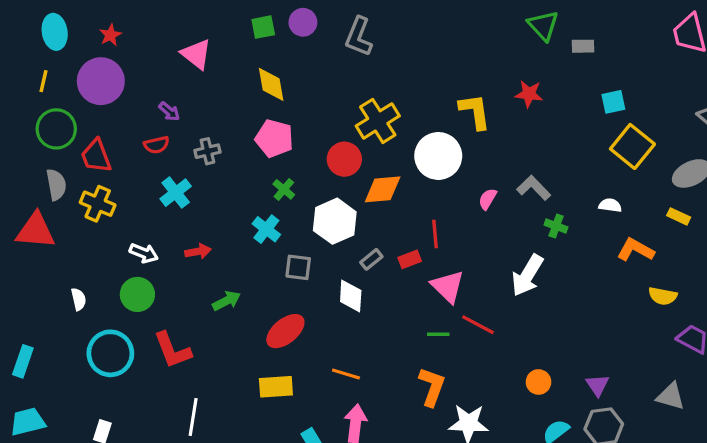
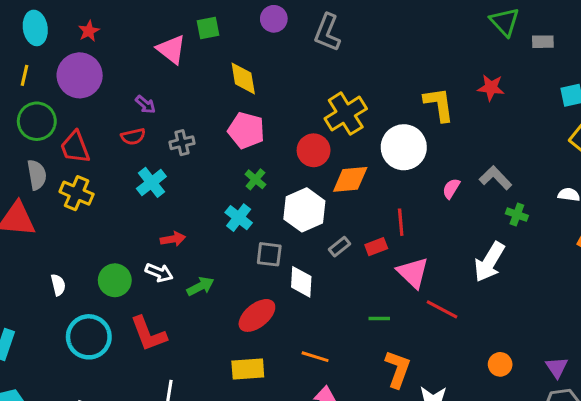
green square: (263, 27) -> (208, 28), moved
white arrow: (144, 253) -> (159, 273), moved
white diamond: (351, 296) -> (301, 282), moved
green line: (438, 334) -> (379, 319), moved

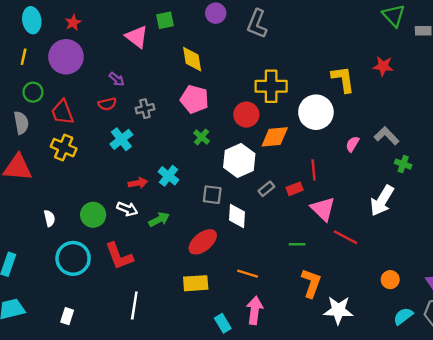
yellow cross: (346, 114) -> (271, 86), turned 32
green circle: (37, 121) -> (33, 92), size x0.7
gray semicircle: (37, 175) -> (21, 123), moved
cyan cross: (239, 218) -> (169, 176), moved

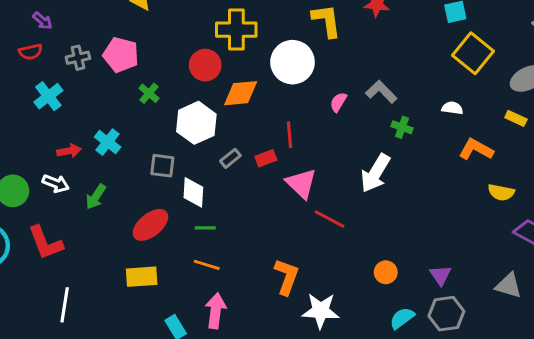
pink pentagon: (194, 99) -> (121, 55), moved
green arrow: (159, 219) -> (96, 197), turned 150
green line: (297, 244) -> (205, 228), moved

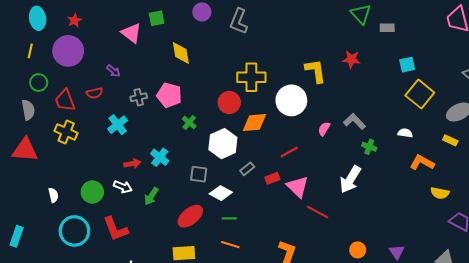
red semicircle: (31, 52) -> (94, 93), moved
red line: (290, 135) -> (289, 152), turned 66
red rectangle: (266, 158) -> (272, 178), moved
white diamond: (193, 192) -> (221, 193), turned -65

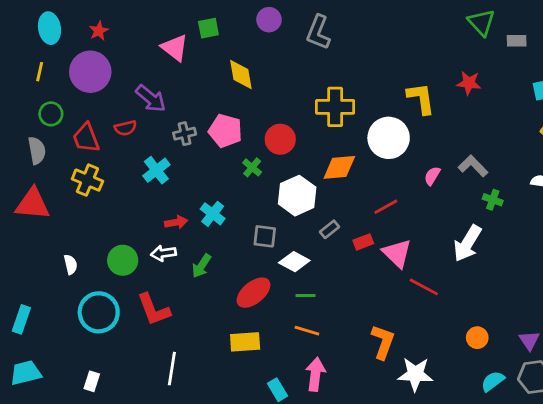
purple arrow: (113, 71) -> (151, 98), size x1.6
red circle: (229, 103) -> (280, 139), moved
white arrow: (123, 187) -> (163, 253), turned 150

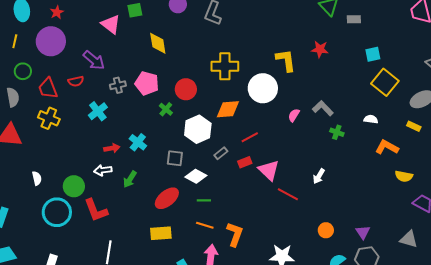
red line: (386, 207) -> (250, 137), moved
white arrow: (467, 243) -> (319, 176), moved, size x0.6
green circle: (123, 260) -> (74, 186), moved
orange L-shape: (383, 342) -> (235, 234), moved

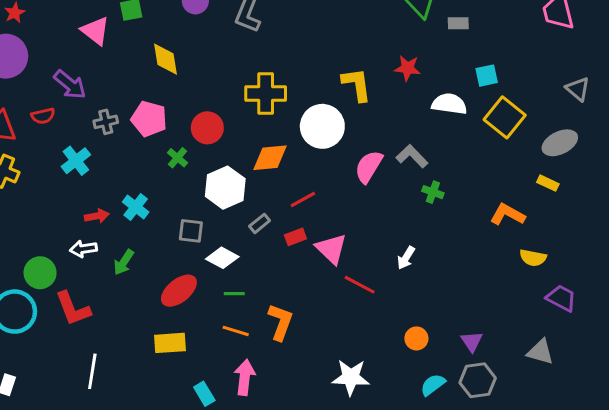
pink semicircle: (294, 115) -> (369, 167), size x1.6
white semicircle: (371, 119) -> (449, 104), moved, size x1.6
orange L-shape: (235, 234) -> (281, 322), moved

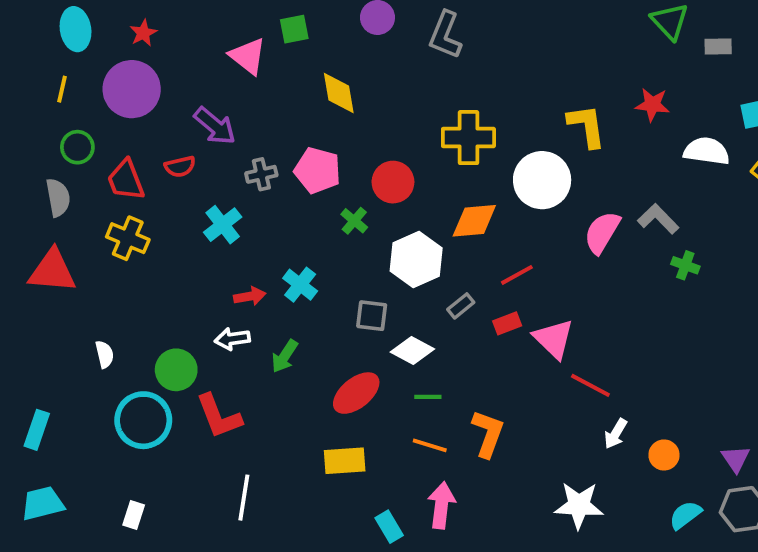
white arrow: (406, 258) -> (616, 434), moved

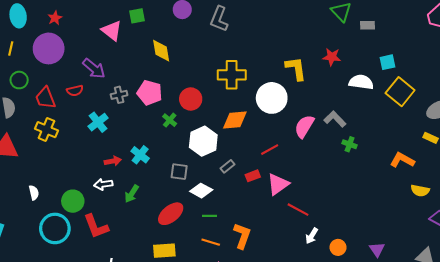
red line: (517, 275) -> (270, 150), moved
pink triangle: (554, 339) -> (278, 184), turned 40

